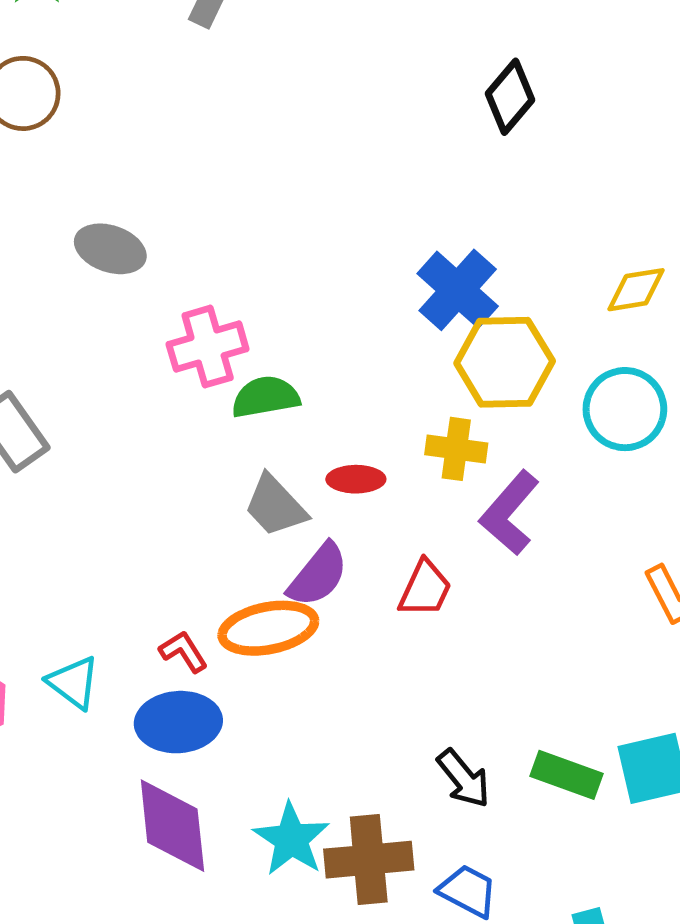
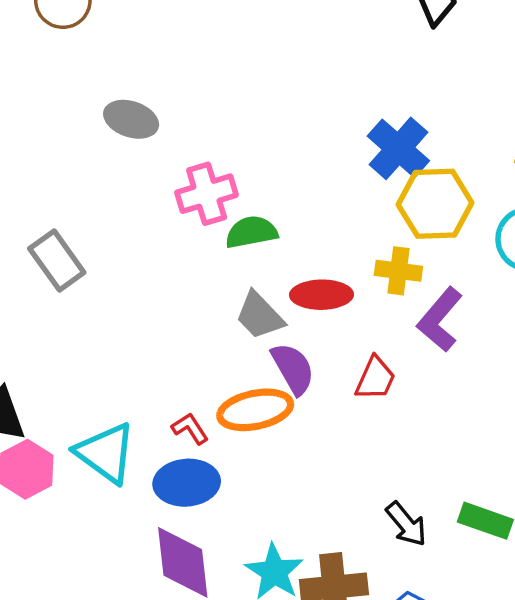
red ellipse: (356, 479) -> (322, 295), size x1.4
purple semicircle: (318, 575) -> (293, 369), turned -68
cyan triangle: (73, 683) -> (106, 453), size x1.5

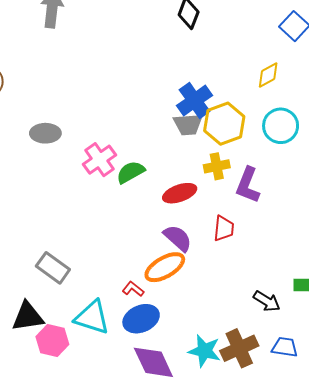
blue cross: (398, 148) -> (195, 101), turned 32
gray rectangle: (57, 261) -> (53, 268), moved
gray trapezoid: (260, 316) -> (188, 124), moved, turned -32

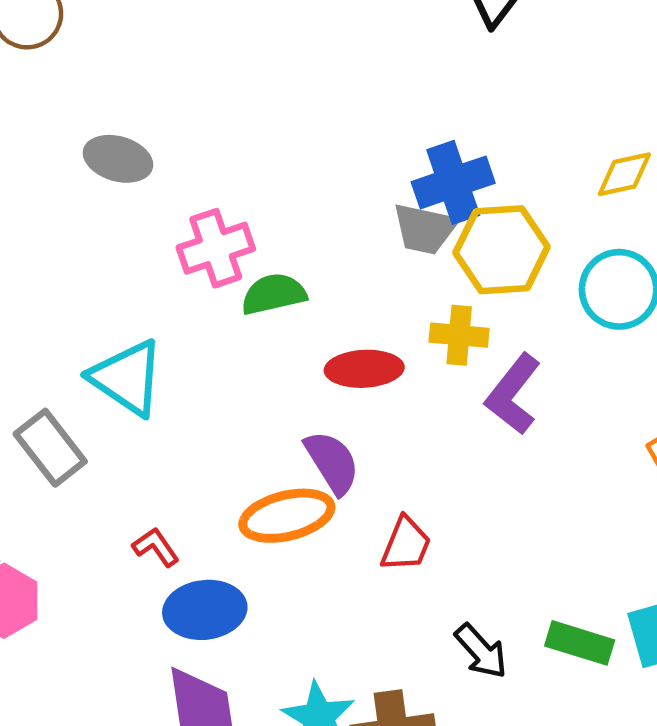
red trapezoid: (224, 228) -> (406, 544), moved
red L-shape: (133, 289) -> (156, 547), moved
cyan triangle: (92, 317) -> (127, 378), moved

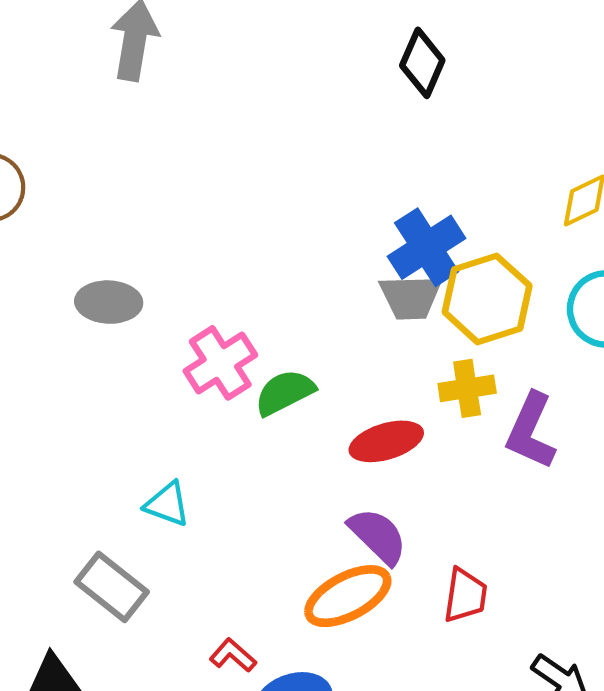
cyan triangle: (127, 378) -> (167, 504), size x0.6

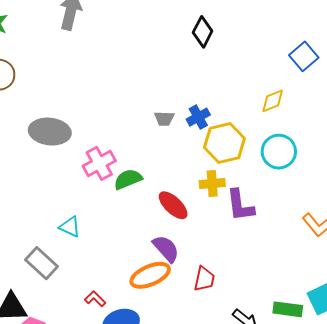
blue cross: (427, 247) -> (198, 117), size x0.7
gray trapezoid: (411, 297) -> (164, 119), moved, size x0.7
gray ellipse: (109, 302) -> (50, 132), size x1.4
purple L-shape: (531, 431) -> (240, 205), turned -36
red ellipse: (386, 441) -> (173, 205), turned 56

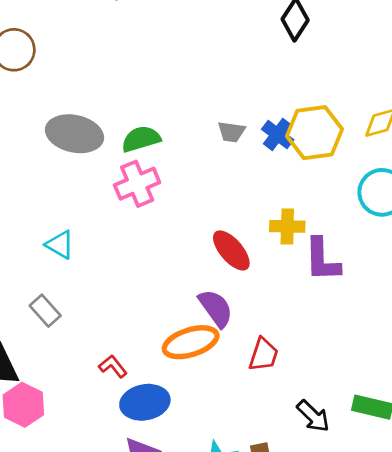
blue cross: (198, 117) -> (278, 135), turned -30
yellow hexagon: (224, 143) -> (314, 133), moved
green semicircle: (128, 179) -> (141, 139), moved
cyan triangle: (70, 227) -> (60, 245), moved
gray rectangle: (41, 263) -> (45, 311), size x0.7

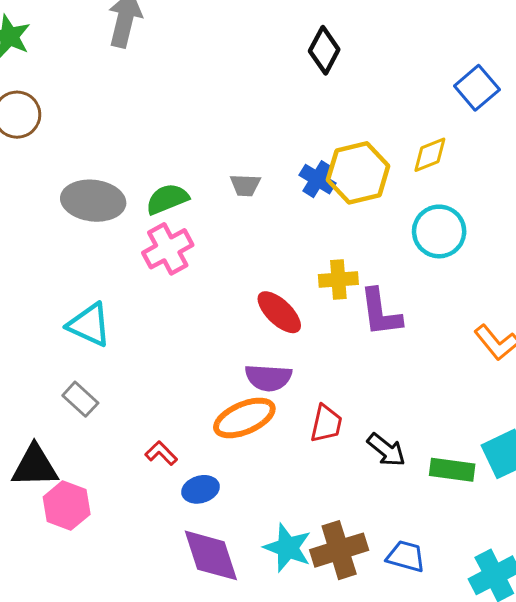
gray trapezoid: (231, 132) -> (245, 185), moved
cyan triangle: (60, 245) -> (89, 325), size x1.4
purple semicircle: (216, 308) -> (268, 378), turned 135
blue ellipse: (145, 402) -> (201, 489), size x0.7
black arrow: (313, 416) -> (386, 450), moved

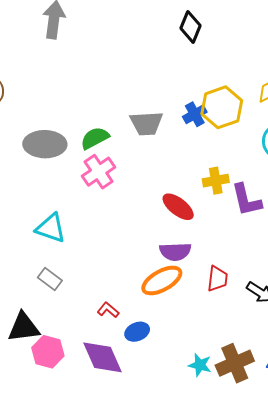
blue cross: (317, 179) -> (195, 114), turned 35
gray trapezoid: (245, 185) -> (146, 123), size x1.6
cyan star: (288, 548) -> (200, 365), size x0.7
purple diamond: (211, 555) -> (103, 357), moved

